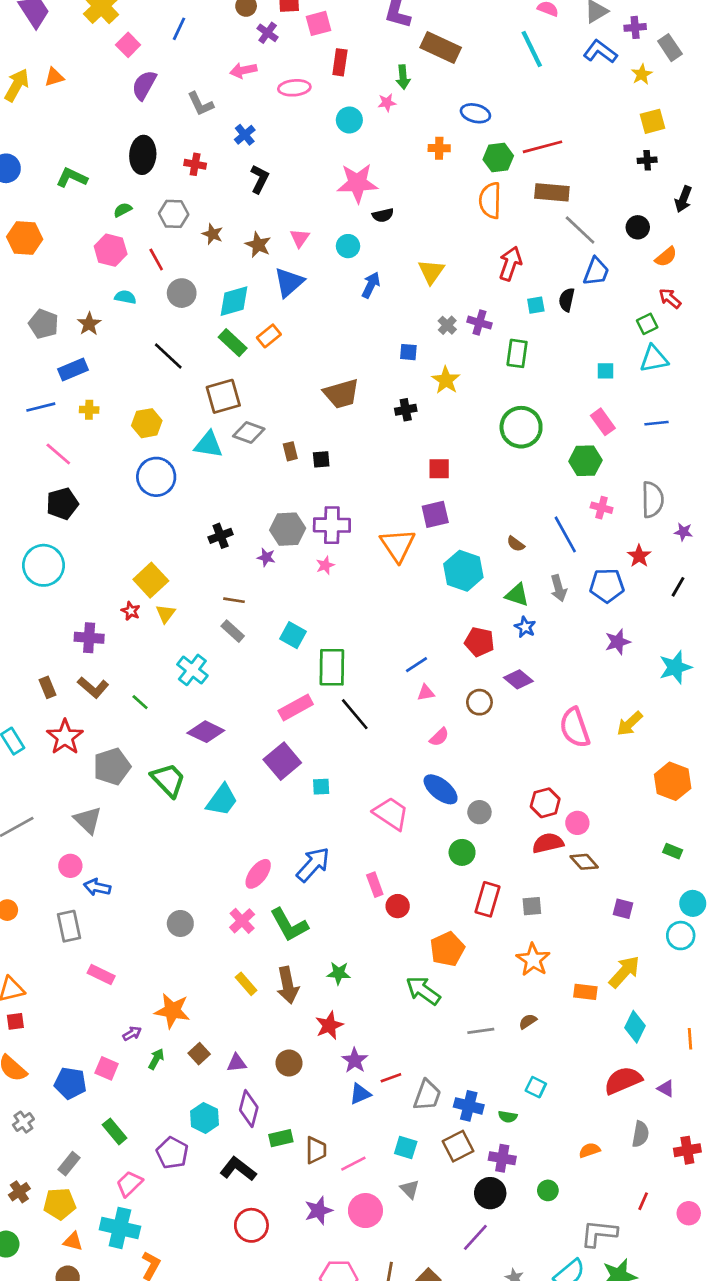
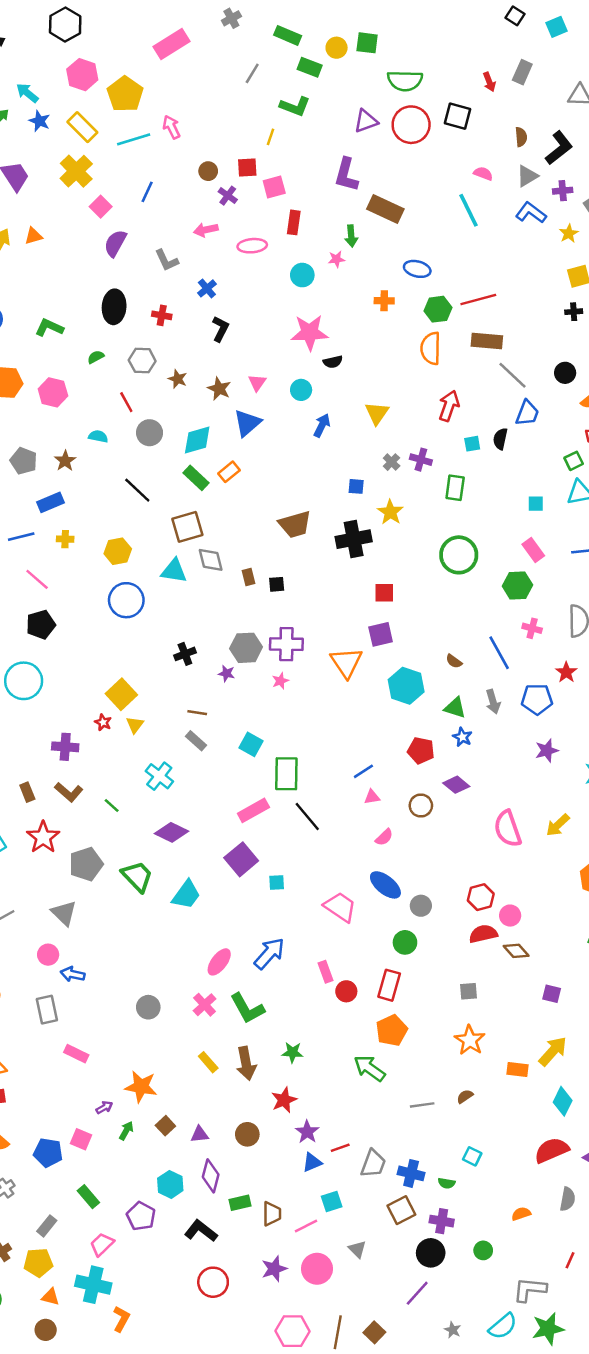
pink hexagon: (111, 250) -> (53, 392), moved
black cross: (406, 410) -> (354, 539), size x1.8
gray diamond: (249, 433) -> (211, 560), turned 56
red rectangle: (488, 899) -> (389, 985), moved
cyan square: (406, 1148) -> (332, 1202), moved, turned -35

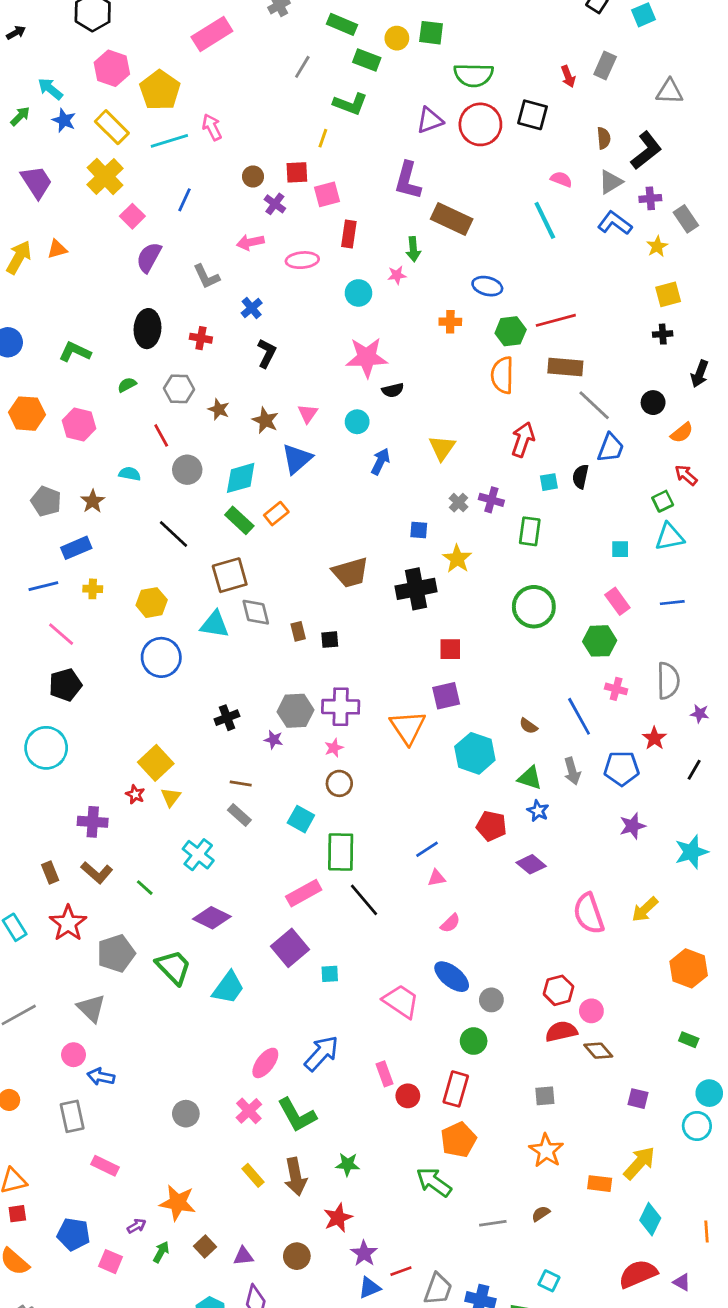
brown circle: (421, 806) -> (339, 783), moved
blue pentagon: (48, 1153) -> (74, 1234), moved

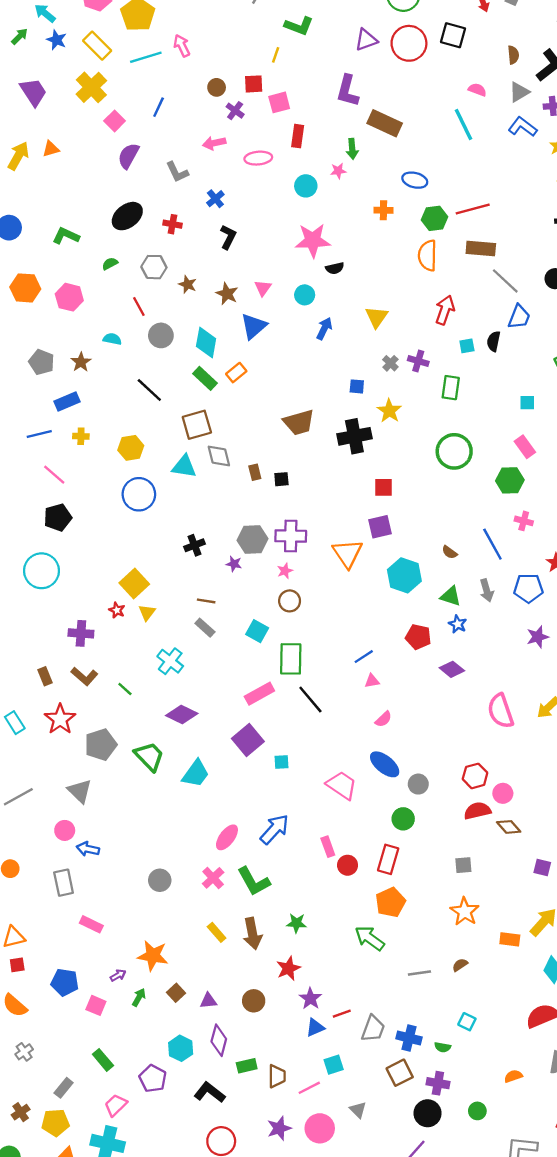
black ellipse: (147, 329) -> (127, 216), turned 48
cyan diamond: (241, 478) -> (206, 342), turned -64

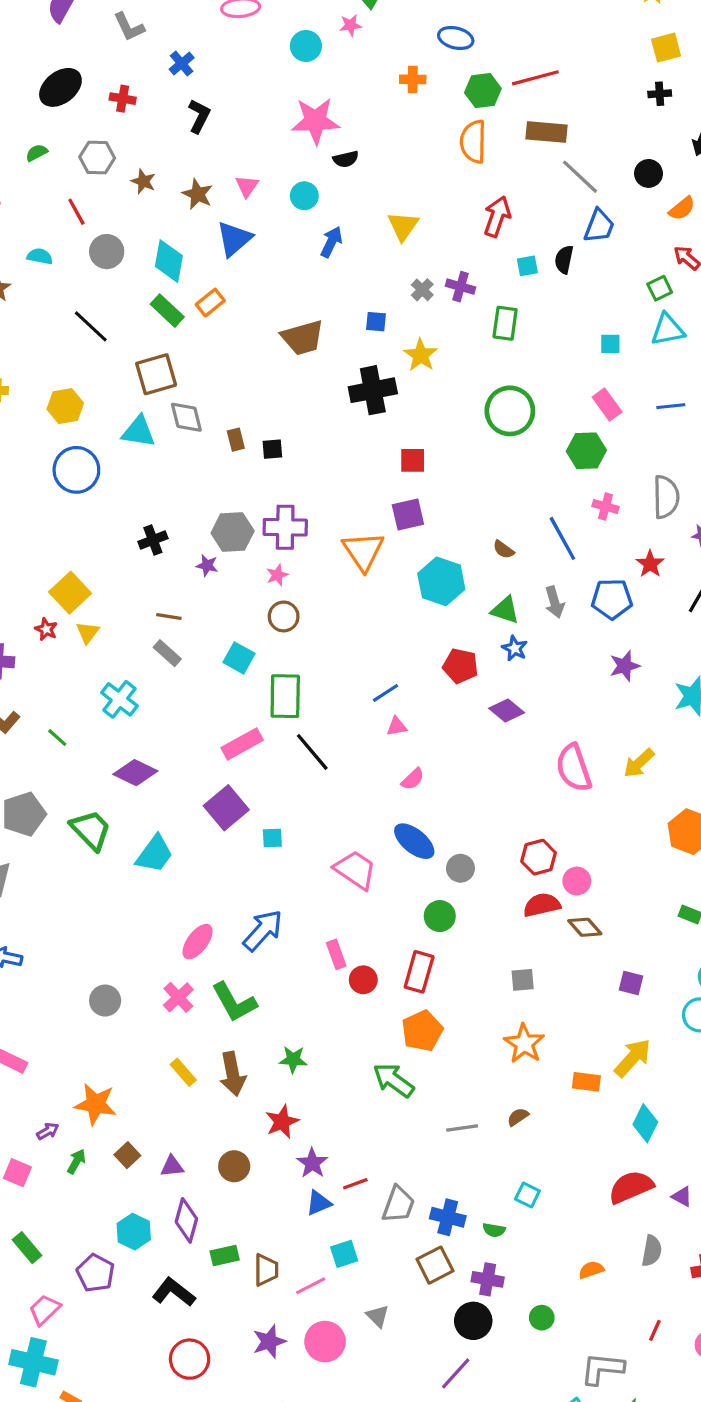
brown trapezoid: (299, 422) -> (303, 338), moved

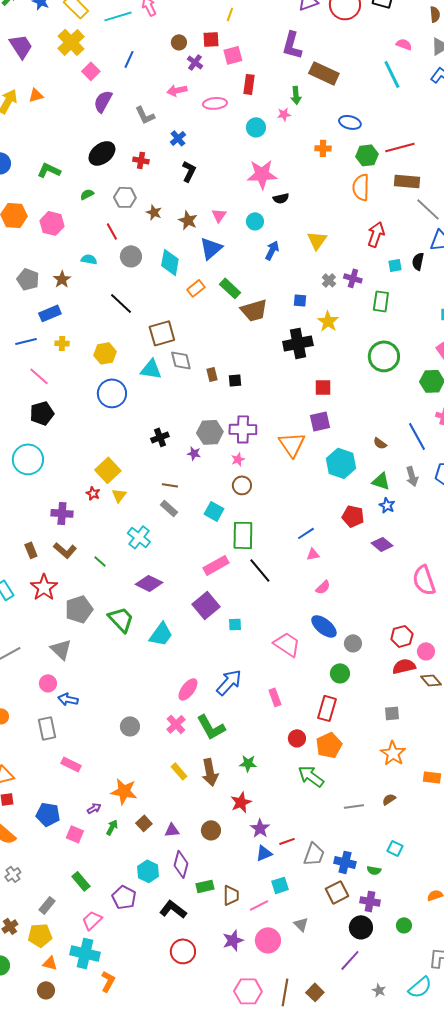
green rectangle: (167, 311) -> (230, 288), moved
red circle: (363, 980) -> (297, 738), moved

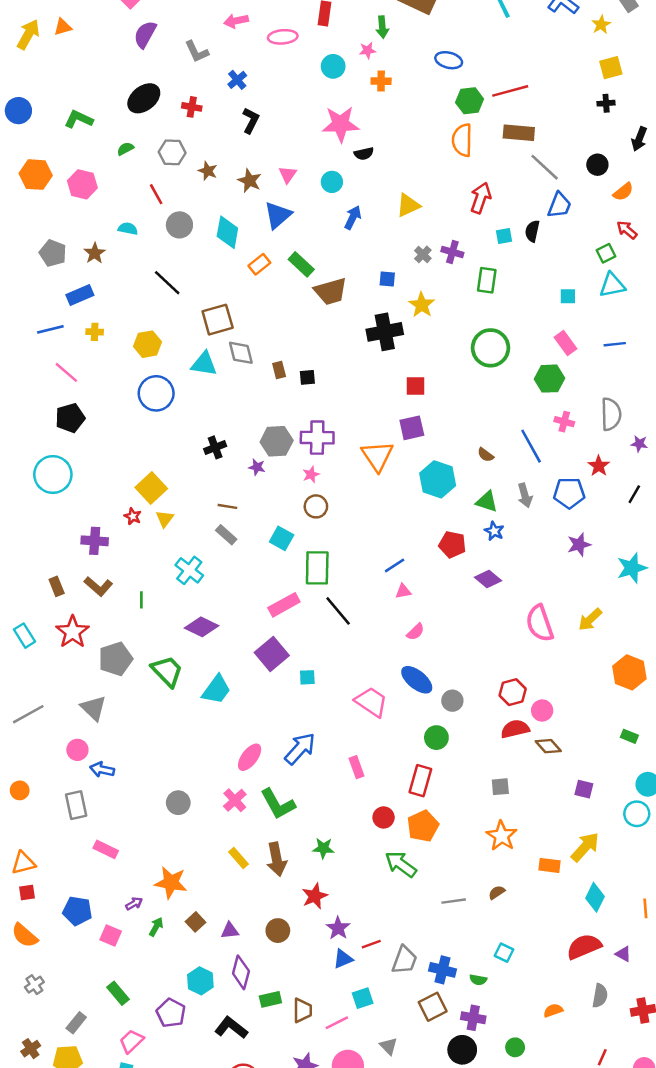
orange cross: (323, 148) -> (381, 81), moved
yellow triangle: (317, 240) -> (408, 205), turned 30
green line: (100, 561) -> (141, 600), turned 48

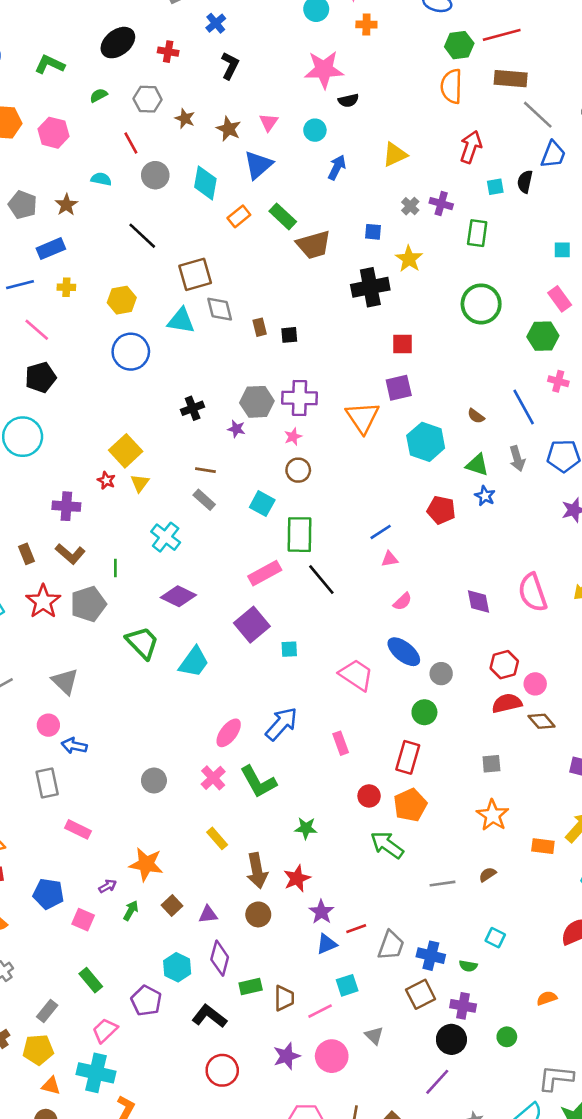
purple diamond: (488, 579) -> (479, 601), moved, turned 40
gray pentagon: (116, 659) -> (88, 604), moved
brown arrow: (277, 859) -> (257, 871), moved

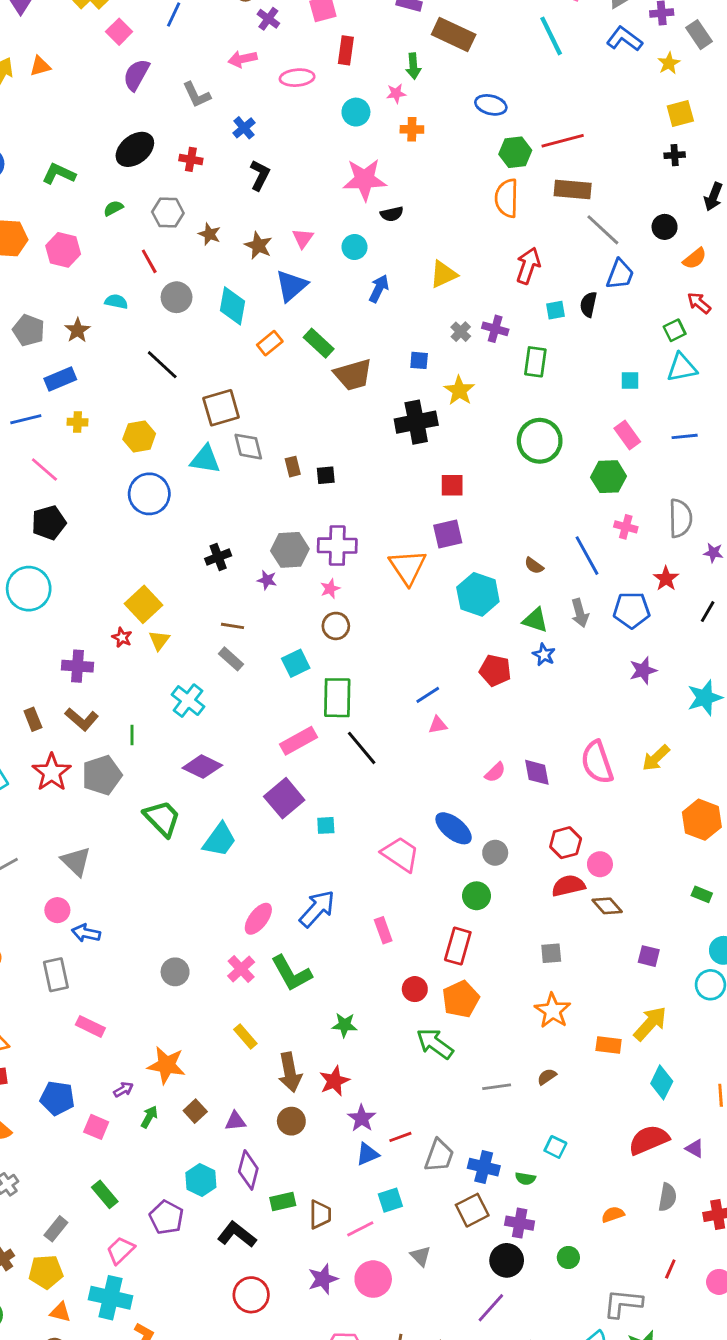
cyan square: (262, 504) -> (296, 663), turned 35
pink semicircle: (403, 601) -> (495, 772), moved

